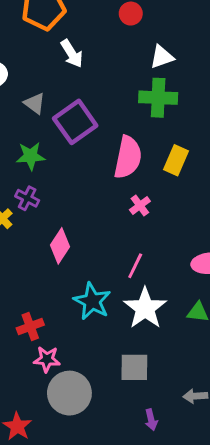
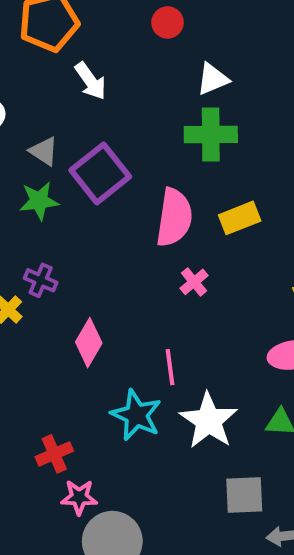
green star: (31, 156) -> (39, 201), moved
yellow rectangle: (176, 160) -> (240, 218), turned 48
pink line: (135, 266) -> (170, 367), moved, turned -30
gray square: (134, 367) -> (244, 495), moved

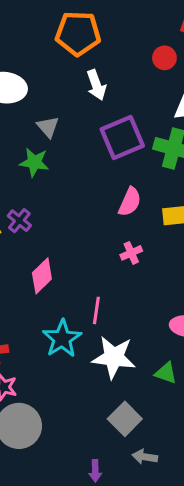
purple square: (100, 173) -> (122, 138), moved
pink semicircle: (174, 217) -> (130, 202), size x0.7
white star: (209, 421) -> (114, 357), turned 30
gray square: (244, 495) -> (125, 419), turned 32

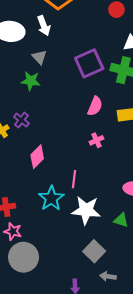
white arrow: (96, 85) -> (44, 26), moved

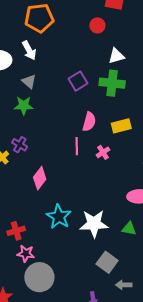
purple square: (89, 63) -> (78, 81), size x0.7
pink cross: (97, 140) -> (103, 152), moved
pink line: (74, 179) -> (77, 146), moved

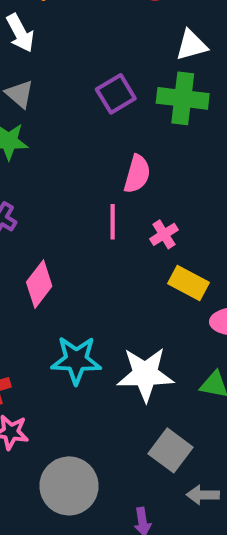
yellow rectangle: (121, 126) -> (189, 283), moved, turned 42
cyan star: (59, 217) -> (76, 360), turned -30
gray circle: (39, 277) -> (69, 486), moved

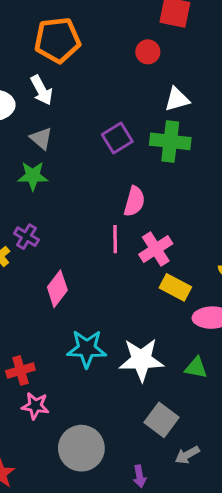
pink cross: (164, 234) -> (156, 249), size x1.5
gray arrow: (203, 495) -> (187, 455), turned -30

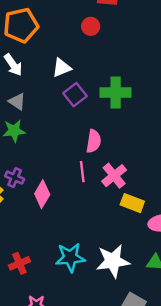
white triangle: (177, 99) -> (62, 68), moved
pink diamond: (57, 289) -> (42, 194), moved
red cross: (20, 370) -> (19, 263), moved

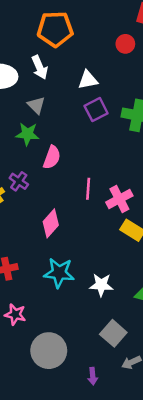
pink semicircle: (94, 141) -> (52, 157), moved
pink diamond: (42, 194) -> (51, 223), moved
white star: (113, 261) -> (101, 285), size x0.7

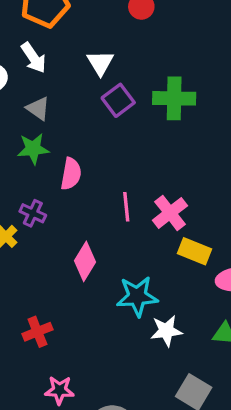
white triangle: (88, 80) -> (100, 63), turned -40
cyan star: (59, 273) -> (137, 296), moved

